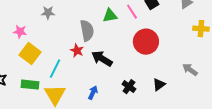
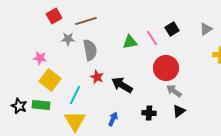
gray semicircle: (87, 31) -> (90, 50), moved
gray arrow: (190, 70) -> (174, 91), moved
green rectangle: (30, 85) -> (41, 105), moved
black cross: (129, 87) -> (149, 113), turned -32

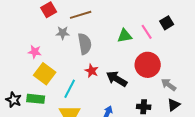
red circle: (166, 68) -> (148, 65), moved

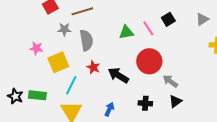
yellow square: (45, 74) -> (58, 62), moved, turned 30

